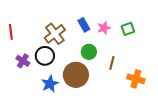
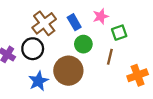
blue rectangle: (84, 25) -> (74, 22), moved
green square: (128, 29) -> (119, 33), moved
orange cross: (136, 79) -> (138, 75), turned -36

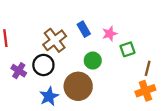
blue rectangle: (74, 22) -> (84, 29), moved
brown line: (110, 57) -> (148, 68), moved

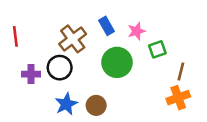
green circle: (93, 61) -> (117, 62), size x1.5
purple cross: (19, 71) -> (31, 74), turned -32
brown circle: (78, 86) -> (96, 105), moved, size x0.6

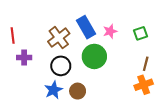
blue rectangle: (107, 26) -> (86, 27), size x1.5
green square: (157, 49) -> (140, 33), moved
black circle: (60, 68) -> (61, 66), moved
purple cross: (31, 74) -> (24, 57), moved

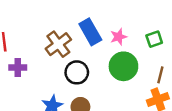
green circle: (94, 56) -> (123, 66), moved
black circle: (61, 66) -> (77, 72), moved

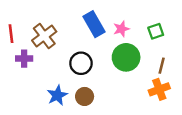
brown cross: (58, 44) -> (44, 36), moved

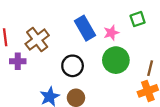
green square: (156, 31) -> (138, 19), moved

